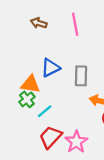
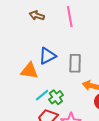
green cross: (27, 99) -> (56, 97), moved

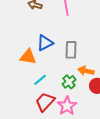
green cross: (56, 97) -> (69, 82), moved

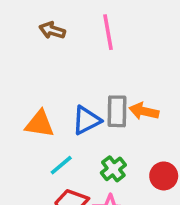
blue triangle: (45, 43) -> (86, 120), moved
orange arrow: (86, 71) -> (144, 111), moved

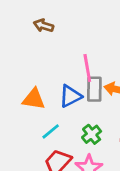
pink line: (108, 32) -> (87, 68), moved

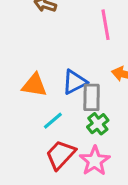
pink line: (87, 68) -> (106, 25), moved
gray rectangle: (94, 89) -> (92, 97), moved

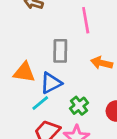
blue triangle: (75, 82) -> (51, 83), moved
gray rectangle: (92, 97) -> (60, 51), moved

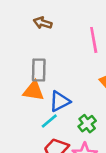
gray rectangle: (60, 51) -> (39, 70), moved

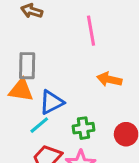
green cross: (87, 124) -> (83, 128), turned 30

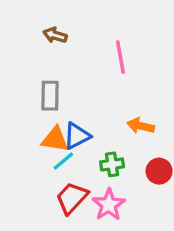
orange arrow: (109, 79) -> (141, 126), moved
orange triangle: (21, 90) -> (55, 139), moved

